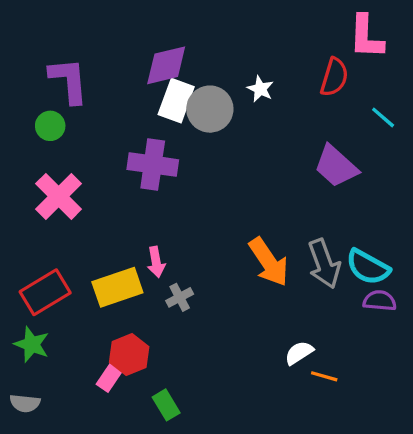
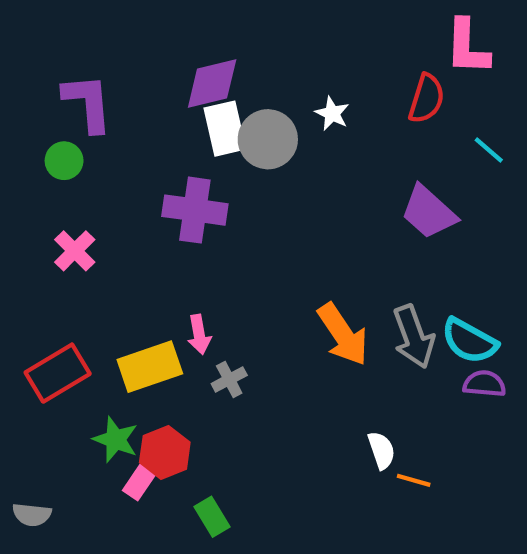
white rectangle: (176, 101) -> (225, 129), turned -33
pink cross: (59, 196) -> (75, 251), size x0.7
green star: (32, 344) -> (116, 440), moved
white semicircle: (299, 353) -> (381, 450), turned 104

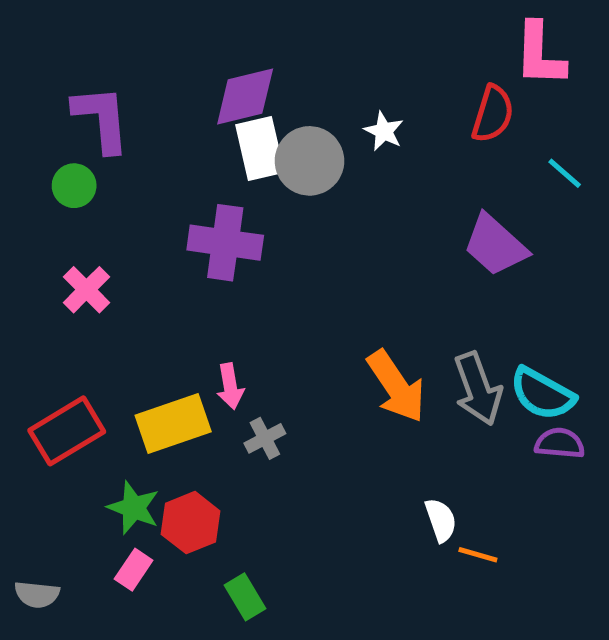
pink rectangle: (139, 482) -> (134, 570), moved

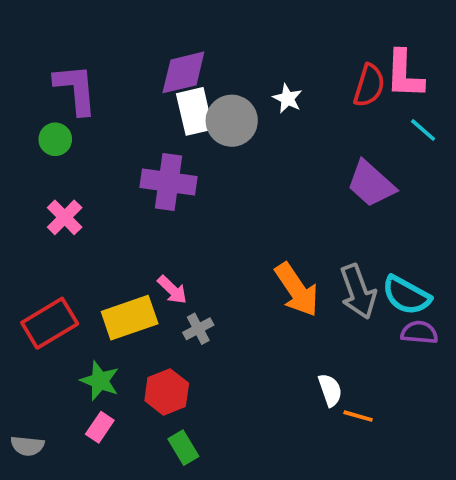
pink L-shape: (540, 54) -> (404, 74), moved
pink arrow: (230, 386) -> (172, 290), turned -36
red hexagon: (191, 523) -> (167, 392), moved

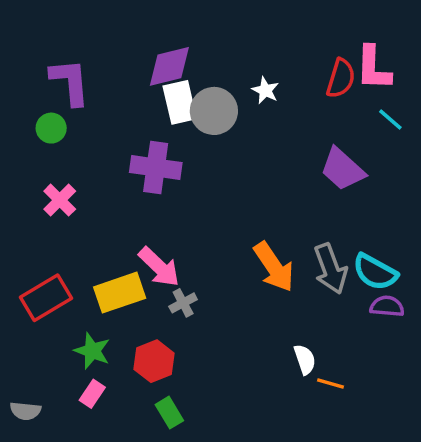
pink arrow: (172, 290) -> (159, 267), size x1.5

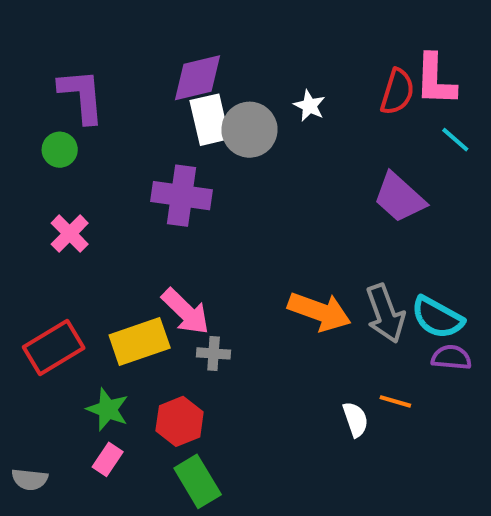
orange arrow: (274, 267) -> (319, 312), turned -36
gray cross: (183, 303) -> (214, 353), turned 32
orange line: (330, 383) -> (395, 401), moved
green rectangle: (169, 413) -> (198, 481), size x1.4

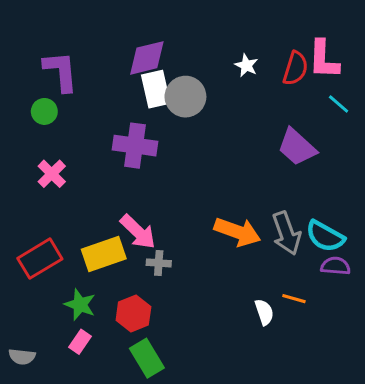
white star: (309, 106) -> (246, 65), moved

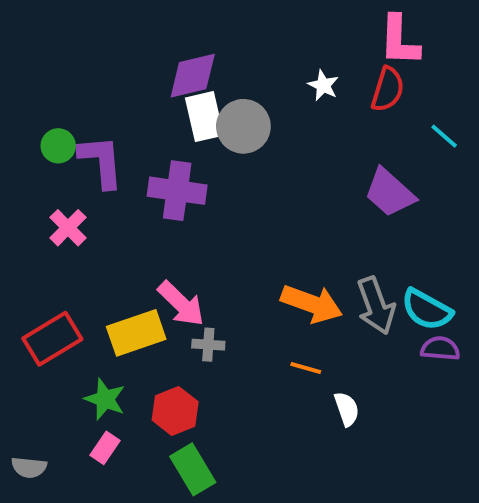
pink L-shape: (324, 59) -> (399, 41), moved
purple L-shape: (61, 71) -> (101, 161), moved
orange line: (294, 299) -> (306, 368), moved

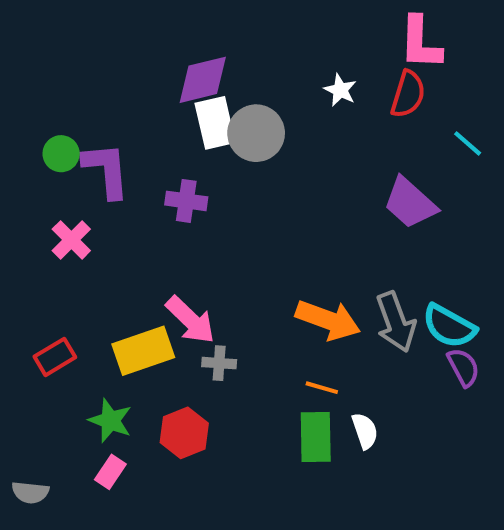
purple cross: (177, 191) -> (186, 201), size x0.7
red rectangle: (52, 339) -> (55, 357), size x0.7
purple semicircle: (440, 349) -> (463, 367), turned 57
green rectangle: (193, 469) -> (316, 437), moved, turned 30

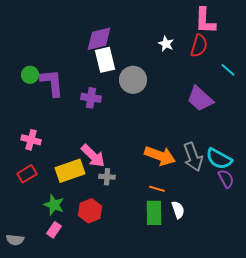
gray circle: (256, 133) -> (133, 80), moved
pink cross: (71, 240) -> (31, 140), moved, turned -30

